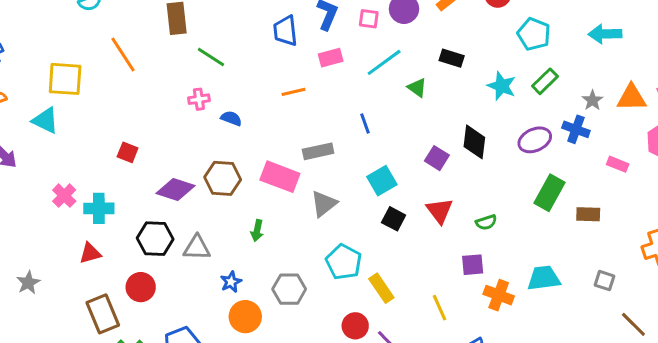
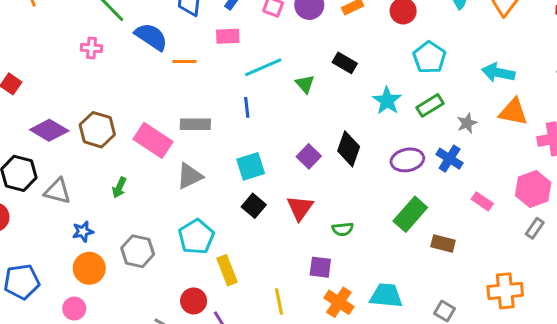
cyan line: (384, 62) -> (263, 67), moved
orange triangle: (632, 98) -> (513, 112), moved
gray star: (592, 100) -> (467, 123), moved
blue semicircle: (231, 118) -> (151, 37), moved, size x1.6

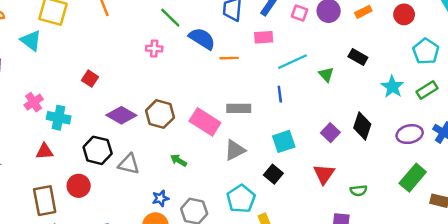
green arrow: (119, 188) -> (178, 160), turned 98
black square: (254, 206) -> (273, 174), moved
blue star: (83, 232) -> (160, 198), moved

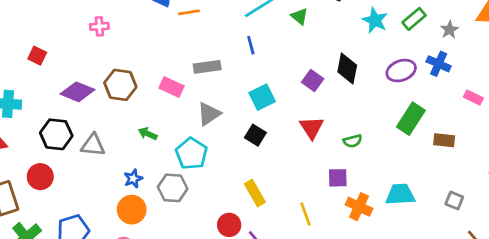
pink cross: (154, 49) -> (99, 26), moved
pink rectangle: (205, 122) -> (172, 87), size x0.7
cyan pentagon: (241, 199) -> (192, 154), moved

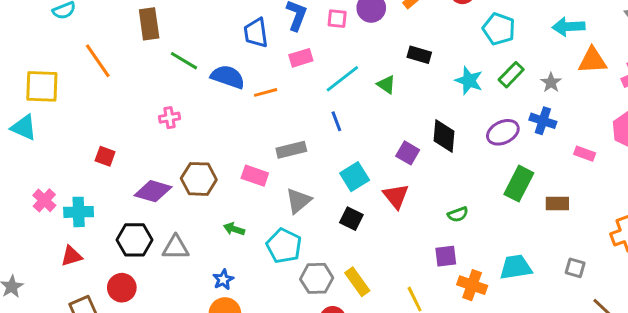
red triangle: (312, 128) -> (396, 196), moved
gray hexagon: (173, 188) -> (317, 278), moved

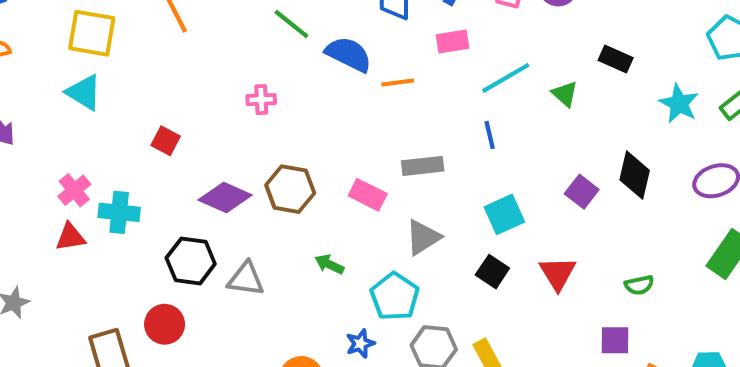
cyan triangle: (24, 127) -> (84, 92), moved
red triangle: (396, 196) -> (558, 273), moved
red triangle: (71, 256) -> (70, 237), moved
blue star: (223, 280) -> (360, 344), moved

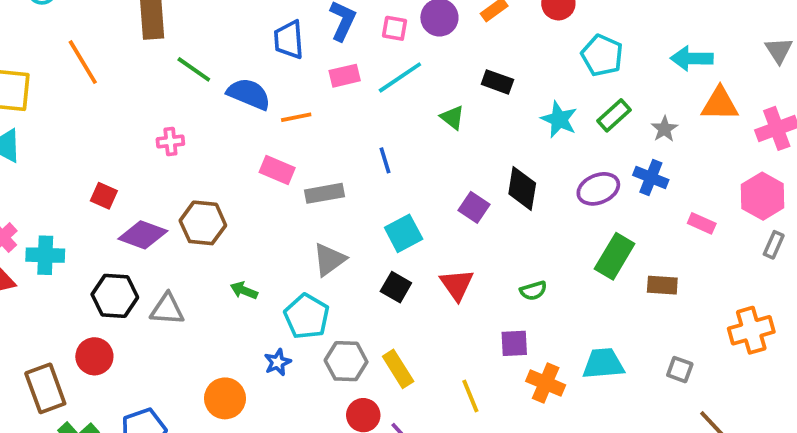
cyan line: (506, 78) -> (400, 77), moved
red square: (166, 141) -> (104, 196), moved
pink rectangle: (368, 195) -> (277, 170), moved

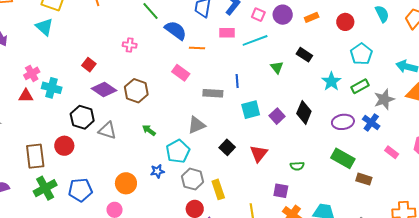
gray star: (664, 129) -> (384, 99), size x1.5
gray rectangle: (325, 193) -> (213, 93), moved
cyan square: (404, 233) -> (251, 110), moved
green rectangle: (615, 256) -> (343, 158), turned 75

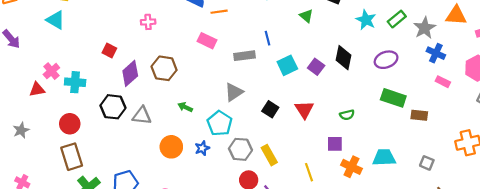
purple diamond: (104, 89) -> (130, 73), turned -65
red triangle: (26, 96) -> (37, 89), moved
blue cross: (371, 123) -> (436, 53), moved
red circle: (64, 146) -> (70, 124), moved
orange circle: (126, 183) -> (171, 147), moved

